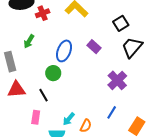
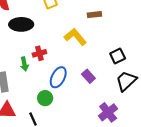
red cross: (43, 13) -> (39, 53), moved
green arrow: (29, 41) -> (24, 64), turned -48

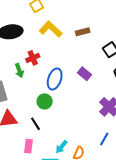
brown rectangle: (94, 15) -> (83, 32), moved
yellow L-shape: (75, 37) -> (51, 29), moved

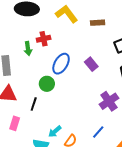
black line: (36, 124) -> (34, 104), turned 40
pink rectangle: (28, 146) -> (15, 123), moved

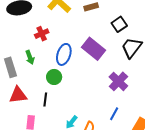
green arrow: (28, 49) -> (30, 57), moved
purple rectangle: (91, 64) -> (94, 49), size x1.6

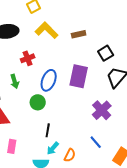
purple rectangle: (94, 49) -> (79, 76), turned 60
black line: (45, 100) -> (48, 130), moved
blue line: (114, 114) -> (96, 142), turned -72

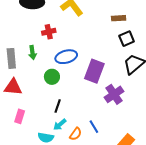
brown rectangle: (79, 34) -> (119, 18), moved
purple rectangle: (79, 76) -> (94, 71), moved
blue ellipse: (49, 80) -> (66, 57), turned 45
blue line: (96, 142) -> (94, 127), moved

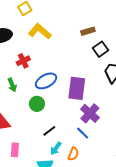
purple cross: (114, 94) -> (90, 113), moved
black line: (58, 106) -> (49, 131), turned 48
blue line: (94, 127) -> (83, 133), moved

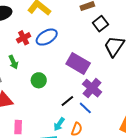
blue ellipse: (46, 81) -> (47, 37), moved
purple rectangle: (77, 88) -> (78, 64), turned -65
black line: (49, 131) -> (67, 101), moved

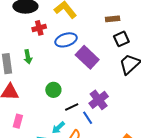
red cross: (24, 38) -> (39, 28), moved
purple rectangle: (78, 64) -> (87, 57), moved
green circle: (39, 80) -> (53, 90), moved

